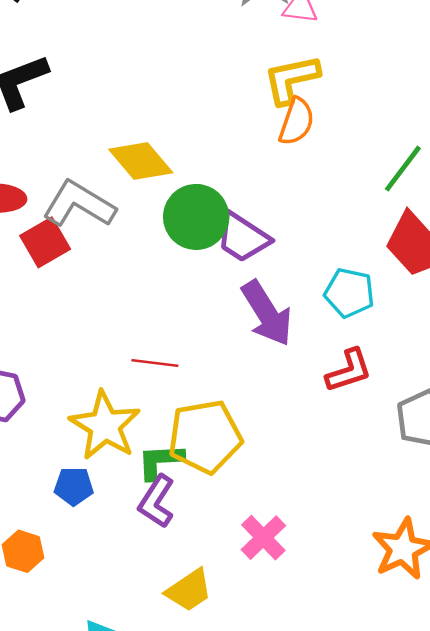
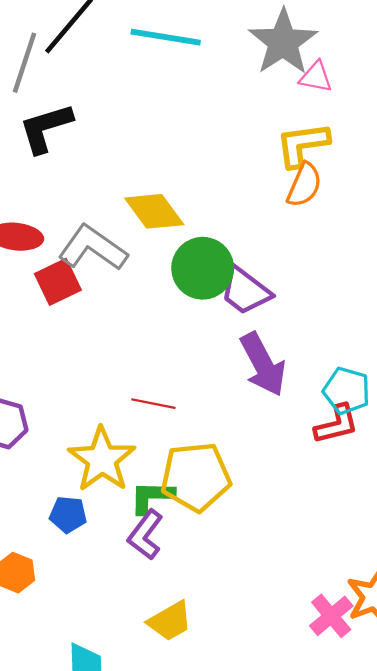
cyan pentagon: (349, 293) -> (347, 391), moved
pink cross: (263, 538) -> (331, 616), moved

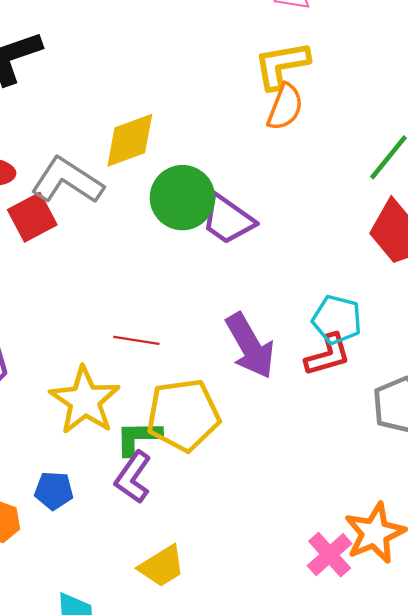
yellow diamond: (154, 211) -> (130, 140), turned -72
purple arrow: (263, 364) -> (250, 346), moved
blue pentagon: (68, 515) -> (54, 491), moved

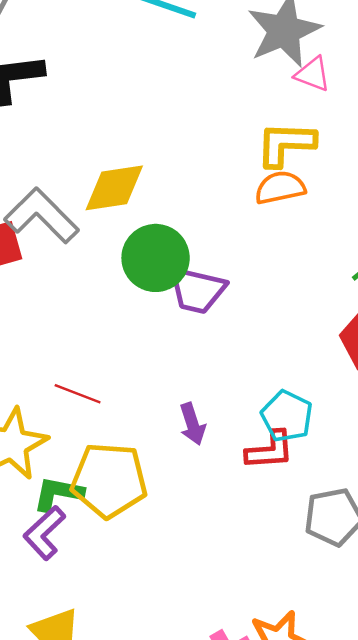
orange semicircle: (285, 107) -> (280, 188), turned -135
purple trapezoid: (228, 220) -> (197, 290), turned -34
purple arrow: (250, 346) -> (192, 424), size x0.6

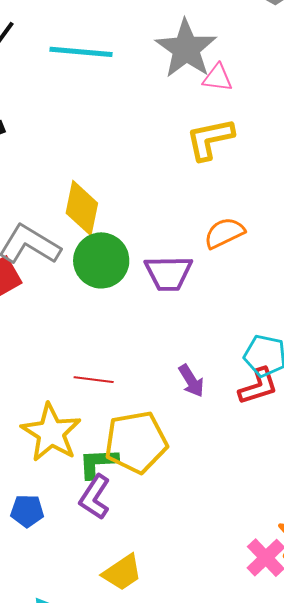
yellow diamond: (114, 188) -> (82, 208), turned -56
orange semicircle: (280, 188) -> (224, 233), moved
green circle: (156, 258) -> (101, 260), moved

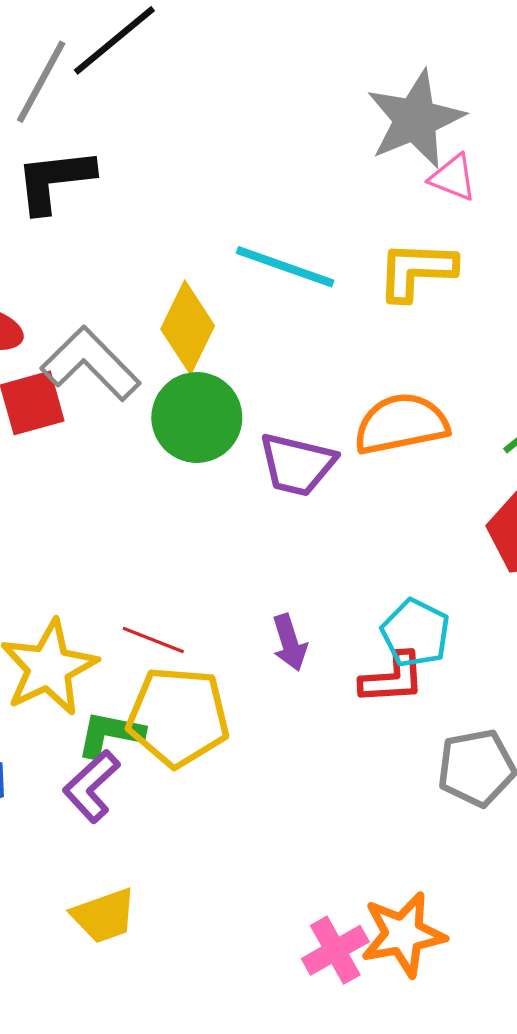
cyan line: (81, 52) -> (285, 267), moved
orange semicircle: (224, 233) -> (401, 424), size x1.4
red line: (94, 380) -> (153, 640), moved

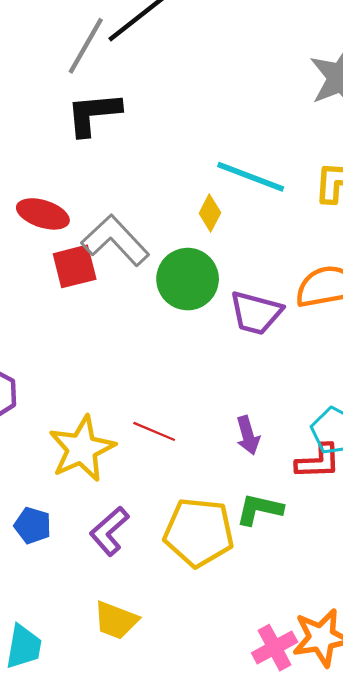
yellow diamond: (188, 327) -> (210, 213), moved, size x0.6
yellow pentagon: (178, 717) -> (199, 532), moved
green L-shape: (110, 734) -> (259, 509), moved
yellow trapezoid: (104, 916) -> (116, 620), turned 39

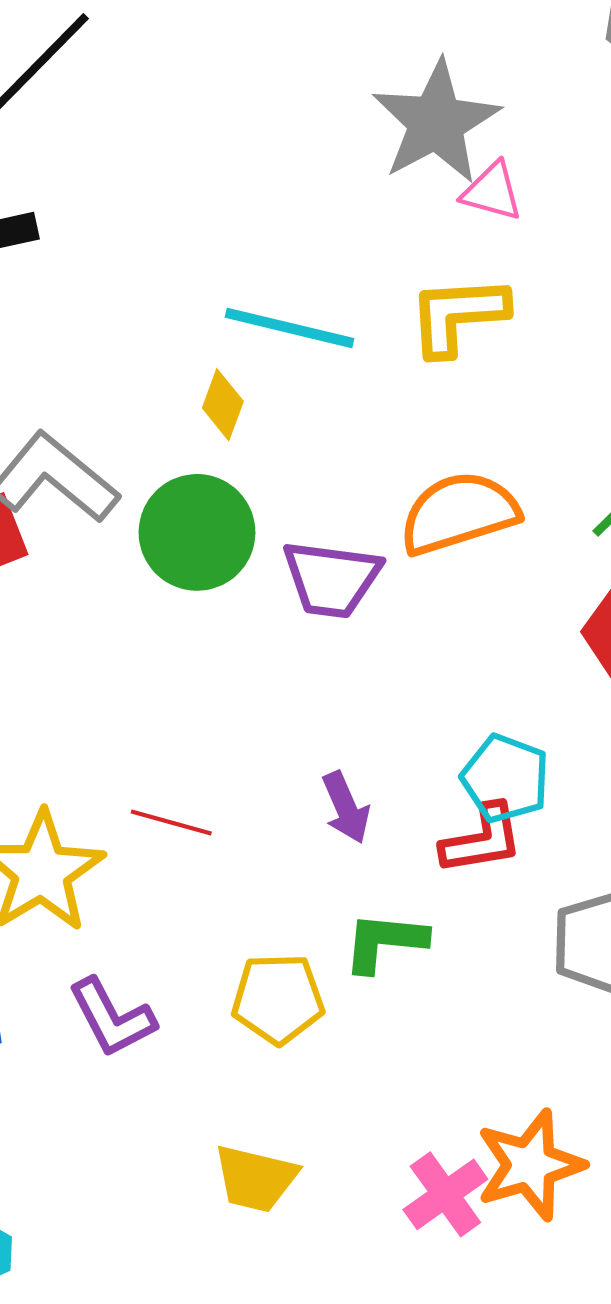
purple L-shape: (109, 531) -> (112, 1018), turned -69
yellow pentagon: (199, 532) -> (278, 999), size x0.7
yellow trapezoid: (116, 620) -> (256, 1178), moved

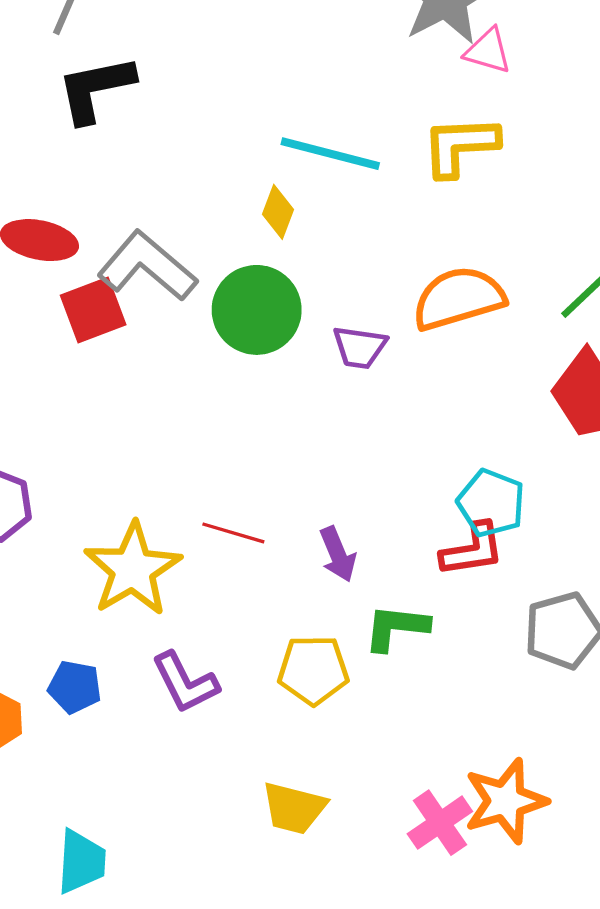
purple trapezoid: (331, 579) -> (360, 347), size x0.7
purple arrow: (346, 808) -> (338, 554), moved

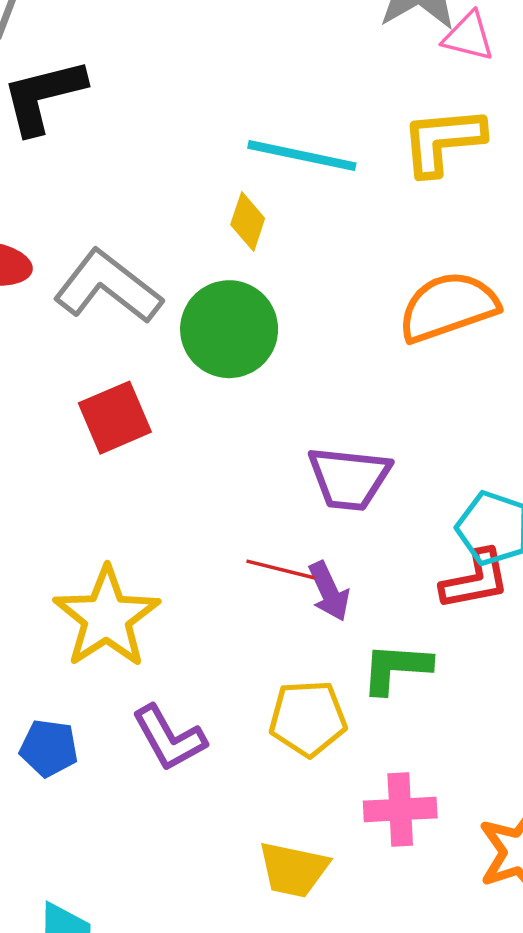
red square: (93, 310) -> (115, 418), moved
purple trapezoid: (360, 347) -> (349, 478), moved, size x1.4
red line: (233, 533) -> (281, 569), moved
pink cross: (440, 823) -> (400, 809), moved, turned 34

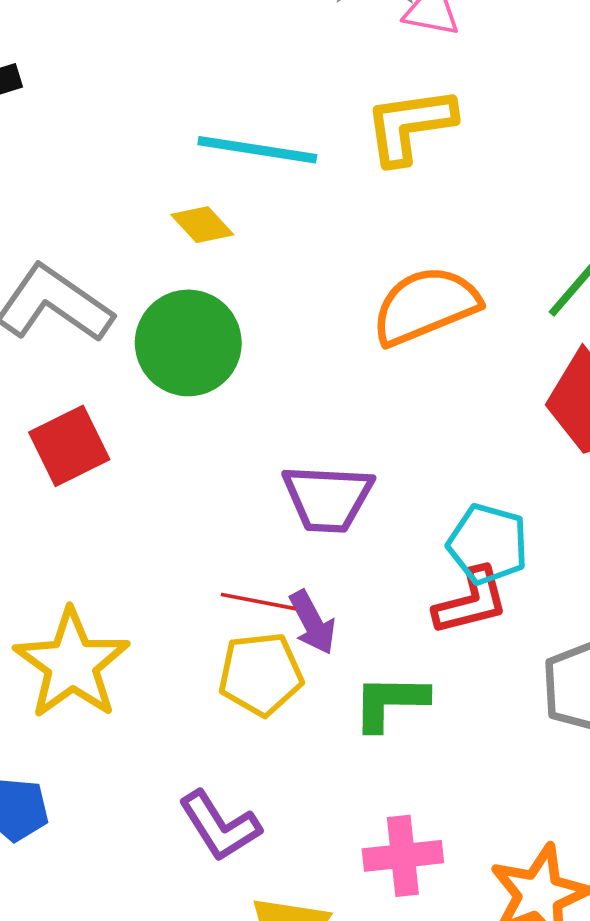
yellow diamond: (248, 221) -> (202, 225), turned -58
yellow pentagon: (308, 718) -> (261, 674), moved
purple L-shape: (169, 738) -> (220, 826), moved

